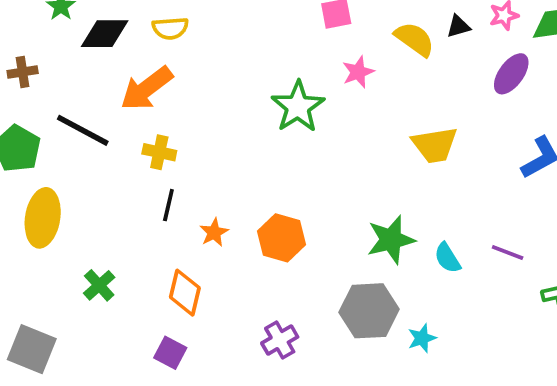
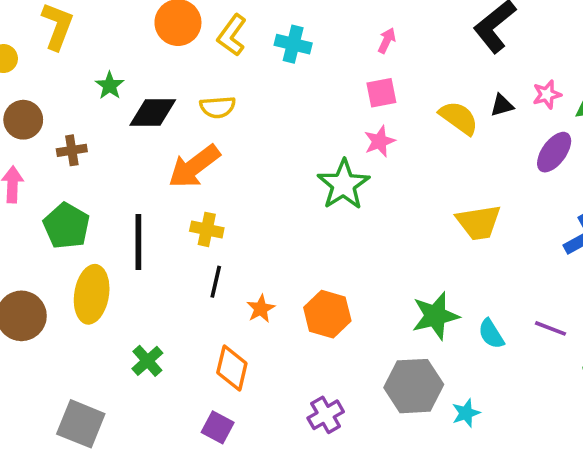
pink star: (358, 72) -> (380, 141), moved
black line: (83, 130) -> (138, 242), moved, turned 62

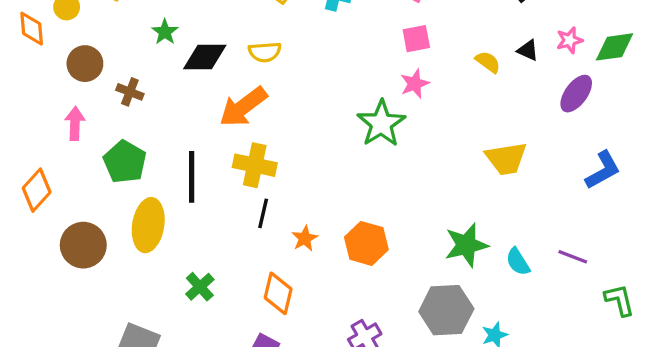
black triangle: (502, 105) -> (528, 50), turned 40
yellow semicircle: (459, 118) -> (488, 62), size x0.7
brown cross: (72, 150) -> (130, 92), turned 30
yellow cross: (207, 229) -> (255, 165), size x1.4

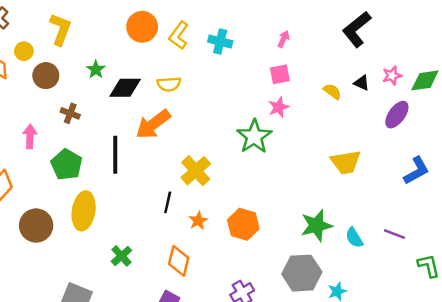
brown circle: (85, 64) -> (46, 76), moved
yellow cross: (255, 165) -> (196, 171), moved, turned 36
black line: (192, 177) -> (115, 155), moved

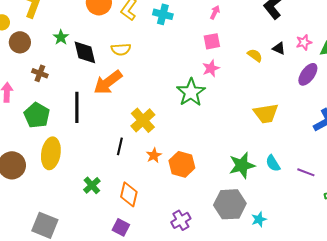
black diamond: (125, 88) -> (85, 52), turned 76
orange star: (198, 221) -> (154, 155), moved
cyan semicircle: (354, 238) -> (273, 163), moved
green cross: (121, 256) -> (92, 185), moved

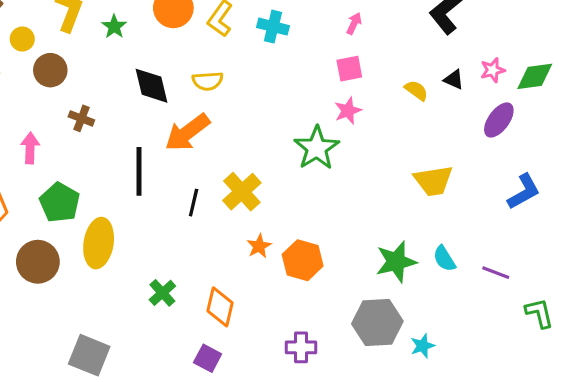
green star: (61, 37) -> (114, 27), moved
green pentagon: (37, 115) -> (60, 203), moved
black line: (120, 146) -> (194, 203), moved
purple cross: (181, 220) -> (301, 347), turned 30

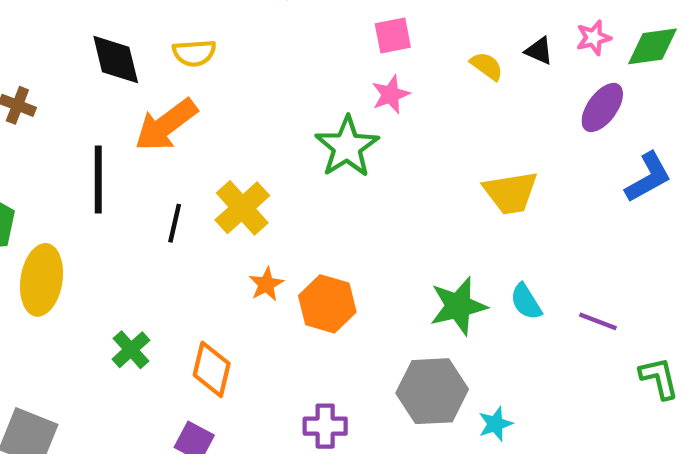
blue L-shape: (524, 192) -> (648, 177), moved

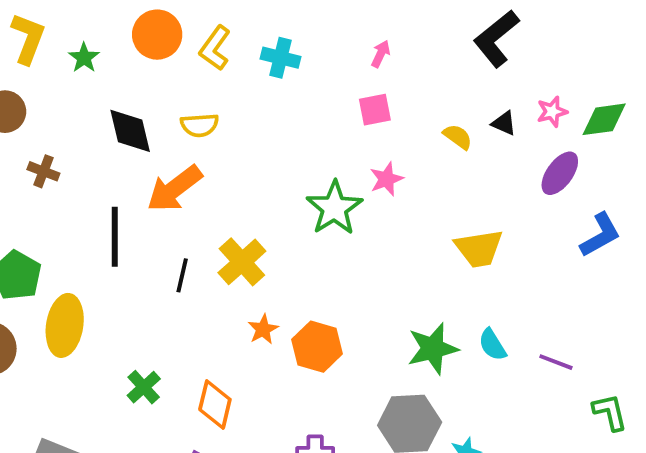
pink star: (391, 94) -> (386, 179), moved

